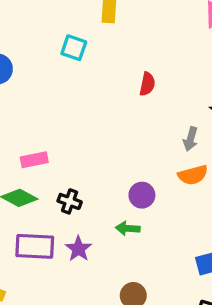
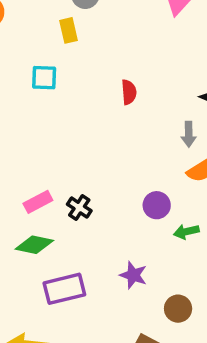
black cross: (70, 201) -> (79, 208), moved, turned 30
green arrow: (128, 228) -> (186, 232), moved
purple star: (78, 249) -> (133, 275), moved

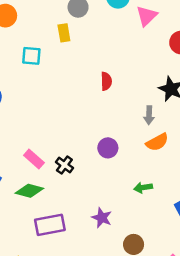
cyan square: (44, 78) -> (31, 56), moved
pink rectangle: (38, 202) -> (34, 159), turned 66
purple circle: (157, 205) -> (108, 148), moved

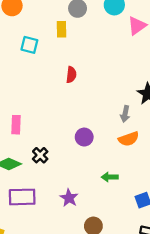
red semicircle: (106, 81) -> (71, 75), moved
pink rectangle: (34, 159) -> (16, 125), moved, turned 42
black cross: (64, 165) -> (40, 155), moved

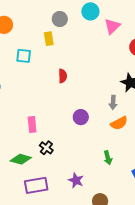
pink rectangle: (16, 125) -> (32, 125), moved
purple circle: (84, 137) -> (81, 117), moved
green arrow: (110, 177) -> (108, 158), turned -96

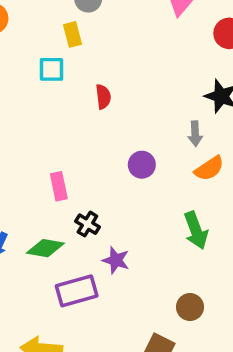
cyan square: (24, 56) -> (51, 69), moved
green arrow: (108, 158) -> (196, 230), size x1.5
purple star: (76, 180) -> (116, 260), moved

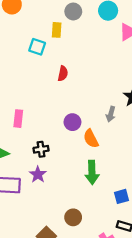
orange semicircle: (209, 168) -> (91, 139), moved, turned 78
black cross: (87, 224) -> (41, 149), moved, turned 32

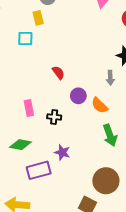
red semicircle: (63, 73) -> (58, 73), moved, turned -32
black cross: (41, 149) -> (54, 117), moved, turned 32
brown circle: (73, 217) -> (106, 181), size x1.6

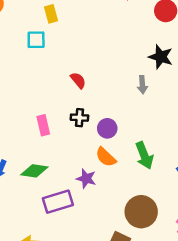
purple circle: (78, 96) -> (107, 128), moved
orange semicircle: (100, 105) -> (106, 157), moved
black cross: (54, 117) -> (79, 118), moved

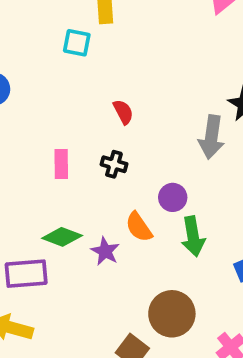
gray arrow: (142, 85) -> (211, 137), size x1.6
purple circle: (107, 128) -> (173, 197), moved
green diamond: (34, 171) -> (62, 237), moved
purple rectangle: (58, 202) -> (26, 274), moved

